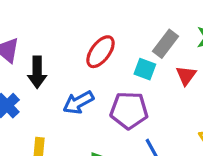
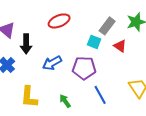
red ellipse: (101, 52) -> (59, 21), moved, turned 30
red triangle: (186, 75) -> (120, 46), turned -32

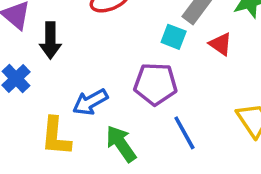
blue arrow: (52, 63) -> (90, 102), moved
green arrow: (65, 101) -> (121, 144), size x1.5

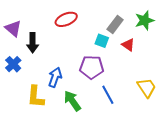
blue arrow: (90, 102) -> (55, 77), turned 138

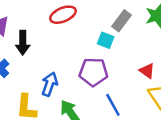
red triangle: (128, 45) -> (147, 71), moved

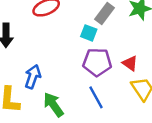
purple pentagon: (93, 72) -> (97, 62), moved

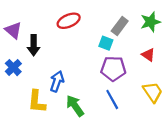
red triangle: (130, 63) -> (148, 55), moved

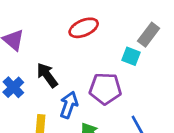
black arrow: (34, 45) -> (47, 75), moved, turned 144
purple pentagon: (113, 69) -> (105, 89), moved

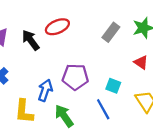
cyan square: (131, 56) -> (113, 86), moved
black arrow: (47, 75) -> (31, 40), moved

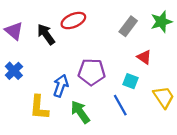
red triangle: (141, 62) -> (144, 57), moved

